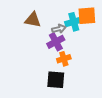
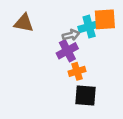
brown triangle: (33, 20) -> (24, 23), moved
black square: (56, 80) -> (85, 96), moved

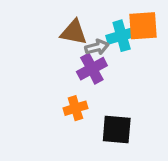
brown triangle: (24, 23) -> (74, 32), moved
orange cross: (77, 71) -> (75, 108), moved

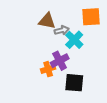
cyan cross: (122, 36) -> (74, 40), moved, turned -30
purple cross: (92, 69) -> (60, 61), moved

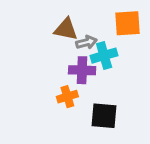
cyan cross: (74, 40) -> (104, 56), turned 30
purple cross: (60, 61) -> (82, 70), moved, turned 30

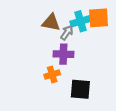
gray arrow: (86, 42) -> (67, 33), turned -42
cyan cross: (104, 56) -> (80, 21), moved

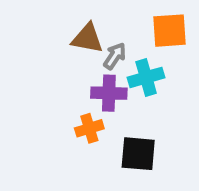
cyan cross: (80, 21) -> (146, 77), moved

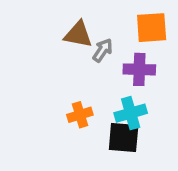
cyan cross: (146, 77) -> (131, 113), moved
purple cross: (109, 93) -> (139, 69), moved

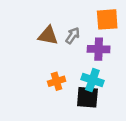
brown triangle: (78, 34) -> (48, 36), moved
cyan cross: (131, 113) -> (92, 80), turned 35

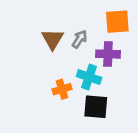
brown triangle: (48, 36) -> (53, 39), turned 50
cyan cross: (92, 80) -> (89, 77), moved

